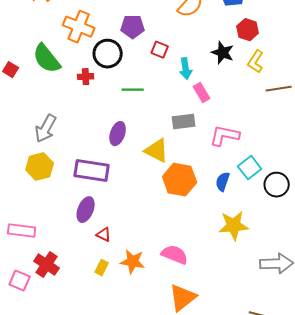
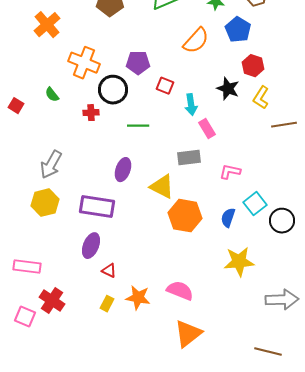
green semicircle: (47, 59) -> (52, 95), size x0.5
pink L-shape: (225, 136) -> (230, 172), size x0.7

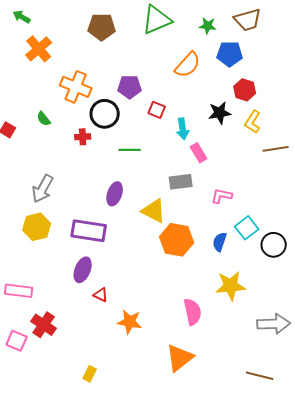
blue pentagon: (238, 30) -> (230, 54), turned -30
black star: (228, 89) -> (220, 113), turned -30
pink semicircle: (180, 291) -> (193, 312), moved, turned 56
yellow rectangle: (107, 304) -> (90, 374), moved

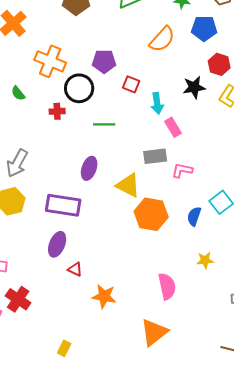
pink L-shape: (222, 196) -> (182, 170), moved
yellow star: (231, 286) -> (205, 260), size x0.6

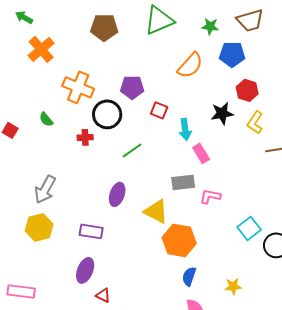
green line: (104, 124) -> (132, 150), turned -35
purple rectangle: (63, 205) -> (91, 231), size x0.7
blue semicircle: (194, 216) -> (189, 276), moved

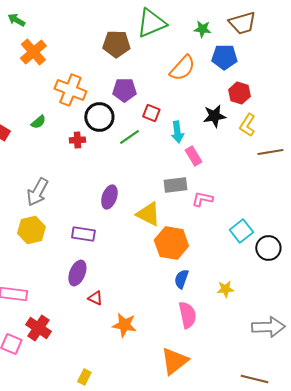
brown pentagon: (104, 27) -> (116, 44), moved
green semicircle: (46, 119) -> (38, 122), turned -91
green line: (132, 150) -> (129, 137), moved

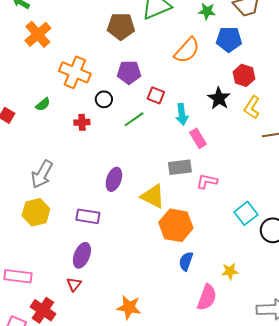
black star: (214, 116) -> (219, 98), turned -30
black circle: (99, 117) -> (104, 99), size x0.6
red triangle: (95, 298) -> (74, 284), moved, turned 42
pink semicircle: (187, 315) -> (207, 297), moved, turned 32

